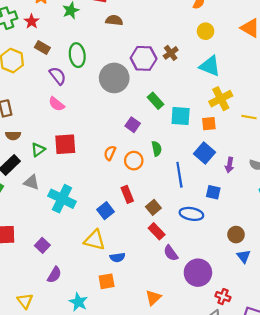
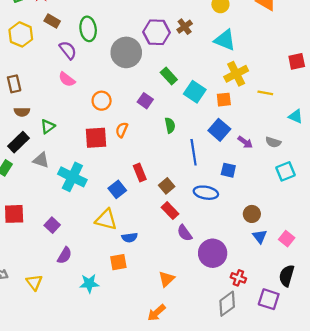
cyan square: (181, 116) -> (195, 92), turned 30
red square: (65, 144) -> (96, 138), moved
orange circle: (134, 161) -> (102, 101), moved
purple arrow: (229, 165) -> (245, 142), turned -64
cyan star: (78, 302) -> (89, 284), turned -30

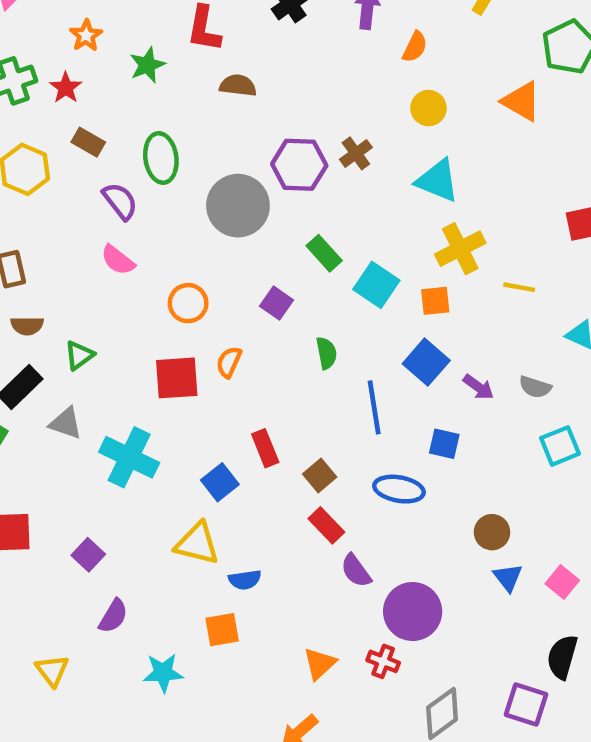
red cross: (238, 278) -> (383, 661), moved

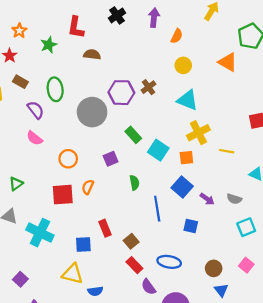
purple square: (277, 303) -> (111, 159), turned 32
blue square: (220, 482) -> (83, 245), turned 35
blue ellipse: (399, 489) -> (169, 262), moved
pink square: (562, 582) -> (246, 265), moved

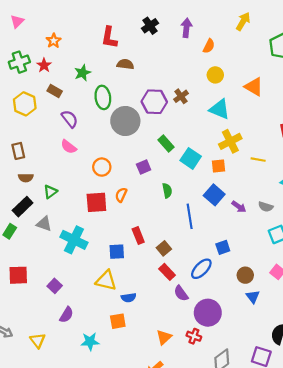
green star: (49, 45) -> (83, 73), moved
orange triangle: (228, 62) -> (254, 87), moved
green ellipse: (55, 89) -> (103, 97), moved
blue square: (191, 226) -> (223, 247), moved, turned -32
blue ellipse: (169, 262) -> (201, 269), turned -55

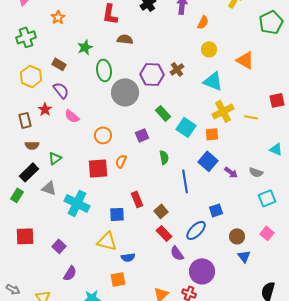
red star: (44, 65) -> (45, 109), moved
purple semicircle: (70, 119) -> (61, 90), moved
yellow line: (258, 160) -> (251, 117), moved

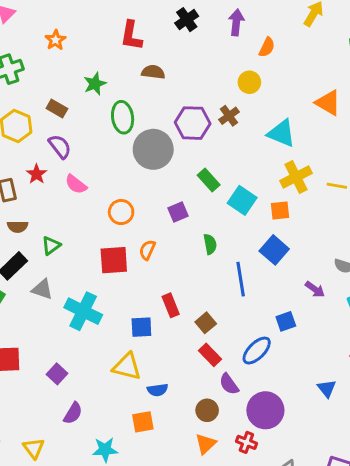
yellow circle: (209, 49) -> (249, 82), moved
purple arrow: (231, 172) -> (315, 289), moved
brown circle: (237, 236) -> (207, 410), moved

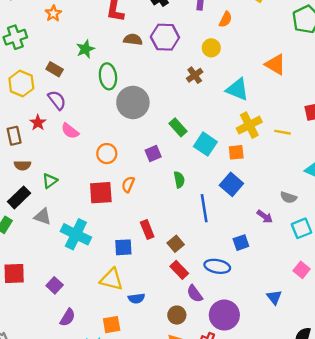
purple hexagon: (193, 123) -> (165, 37), moved
blue ellipse: (257, 351) -> (217, 266), turned 55
orange square: (143, 422) -> (112, 325), moved

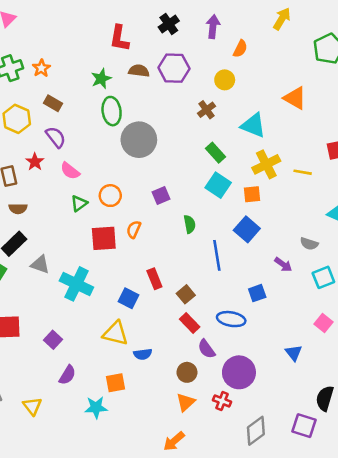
orange star: (53, 13) -> (41, 68), moved
green star: (85, 49) -> (101, 79), moved
green rectangle: (178, 127) -> (216, 153), moved
green triangle: (50, 181) -> (79, 203), moved
blue square: (123, 247) -> (128, 298), turned 30

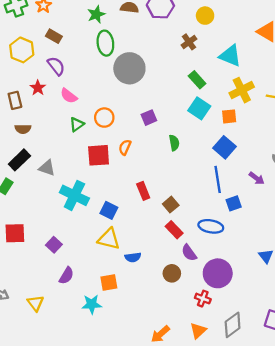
blue line: (217, 255) -> (218, 179), moved
gray triangle: (40, 264) -> (47, 168), moved
blue square: (128, 298) -> (109, 210), moved
orange triangle: (186, 402) -> (198, 331), moved

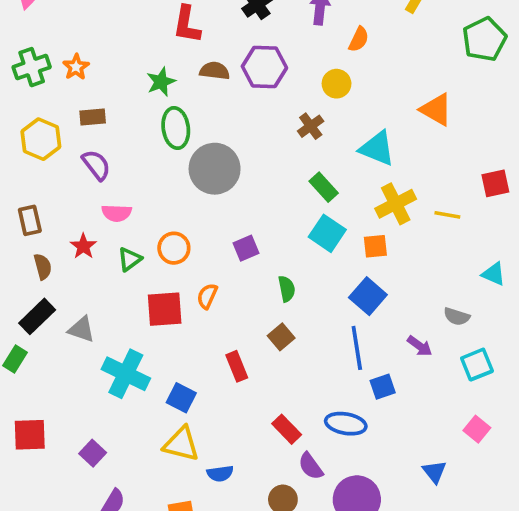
brown rectangle: (54, 36) -> (93, 117), turned -35
red star: (38, 88) -> (83, 246), moved
pink semicircle: (69, 96) -> (117, 213), turned -36
brown semicircle: (23, 129) -> (43, 267), turned -105
brown square: (171, 205) -> (281, 337), moved

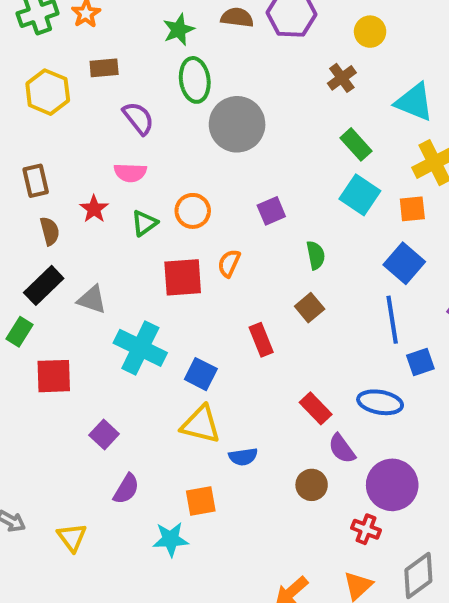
purple semicircle: (96, 165) -> (138, 118), moved
red square: (30, 435) -> (54, 376), moved

